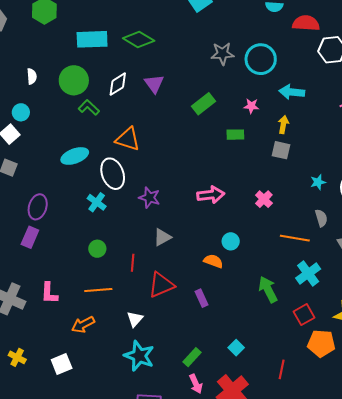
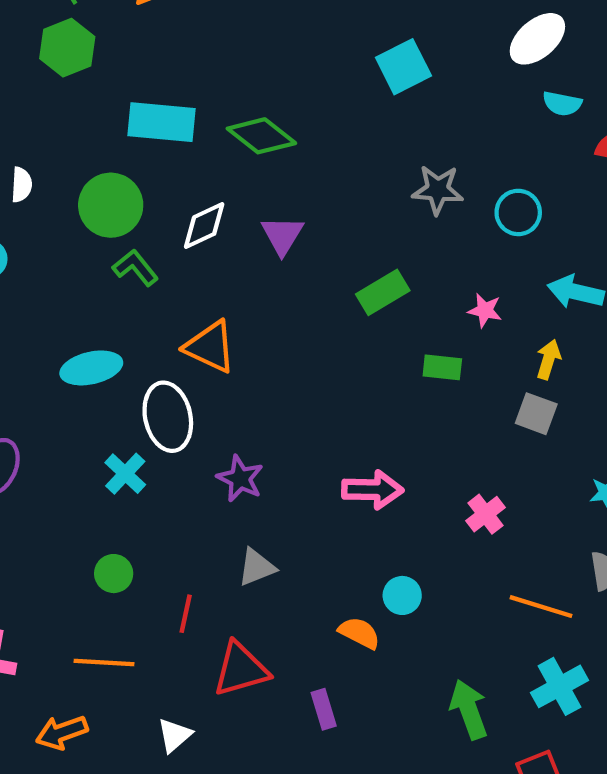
cyan circle: (261, 59) -> (518, 212), size x0.7

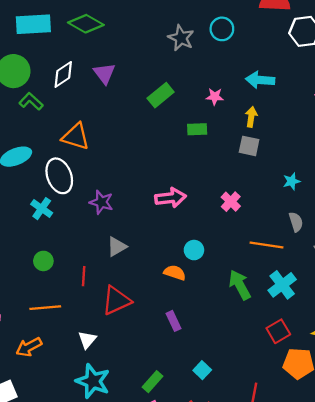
gray star: (438, 190) -> (181, 38), turned 30
cyan circle: (518, 212) -> (222, 29), moved
purple rectangle: (324, 709) -> (174, 321), moved
green arrow: (469, 709) -> (240, 285), moved

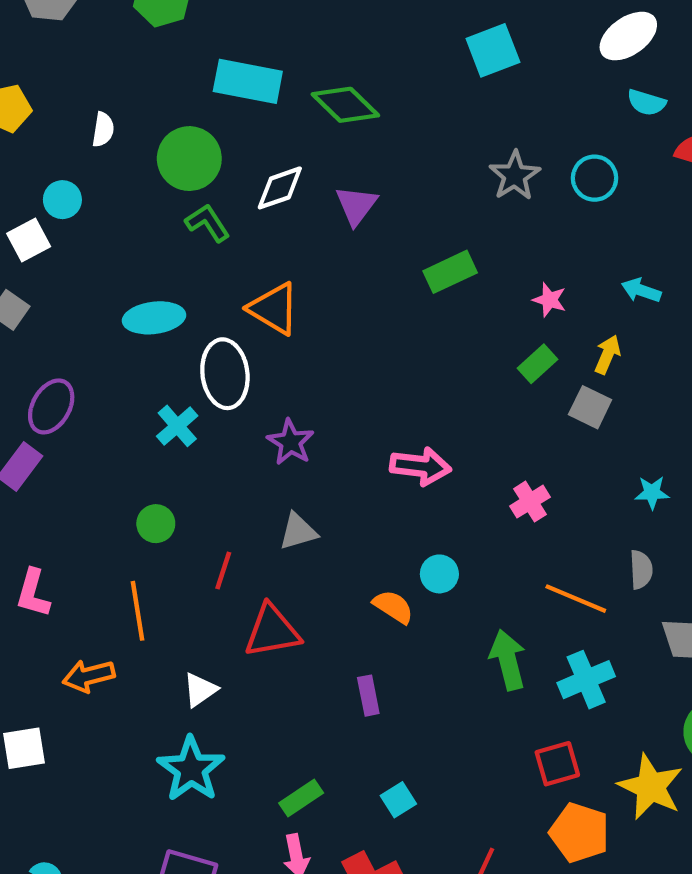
cyan arrow: (260, 80) -> (641, 290), size x0.7
green rectangle: (197, 129) -> (537, 364), moved, turned -54
orange line: (45, 308) -> (138, 611), turned 72

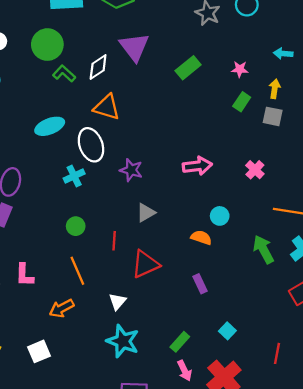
white diamond: (280, 188) -> (98, 67), moved
purple triangle: (356, 205) -> (134, 47), size x1.4
cyan cross: (177, 426) -> (74, 176), turned 30

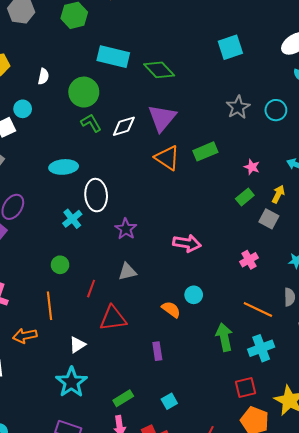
orange triangle: (107, 107) -> (167, 158), moved
pink cross: (255, 170) -> (249, 260), moved
cyan cross: (74, 176) -> (72, 219), turned -30

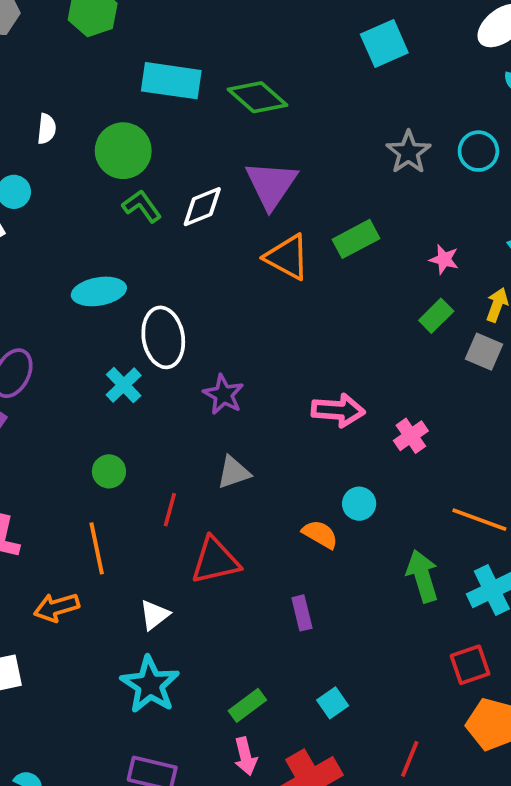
pink cross: (249, 260) -> (411, 436), moved

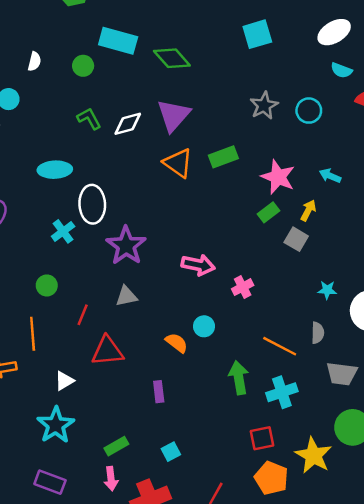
green circle: (123, 151) -> (83, 66), moved, size x0.6
pink star: (444, 259) -> (278, 177), size x1.8
purple star: (223, 395) -> (126, 246), size x1.5

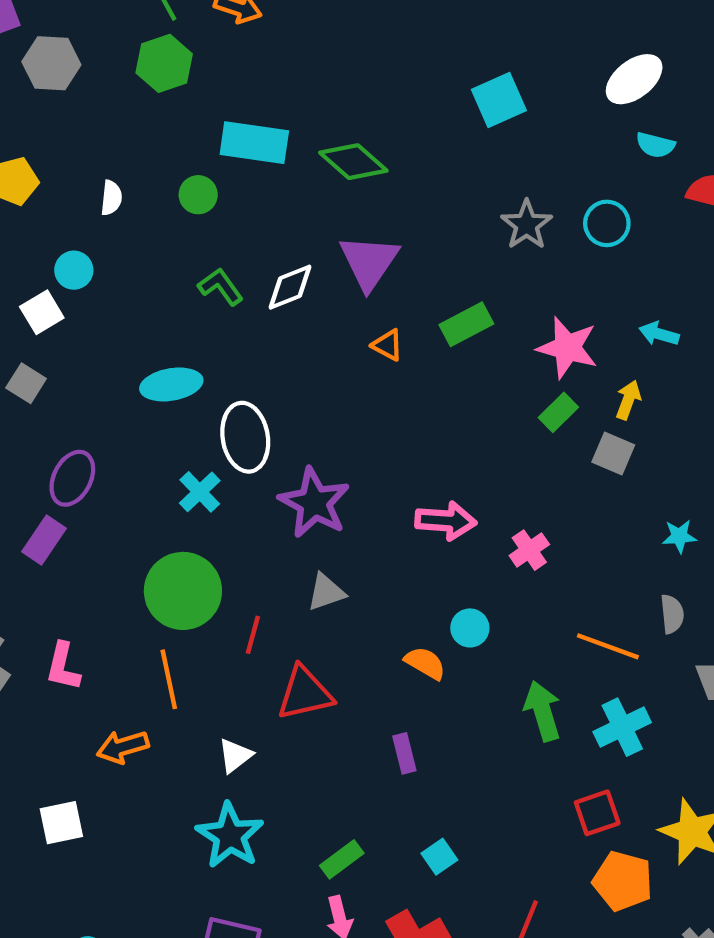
orange triangle: (178, 163) -> (388, 345), size x0.6
green circle: (47, 285) -> (183, 591), size x2.0

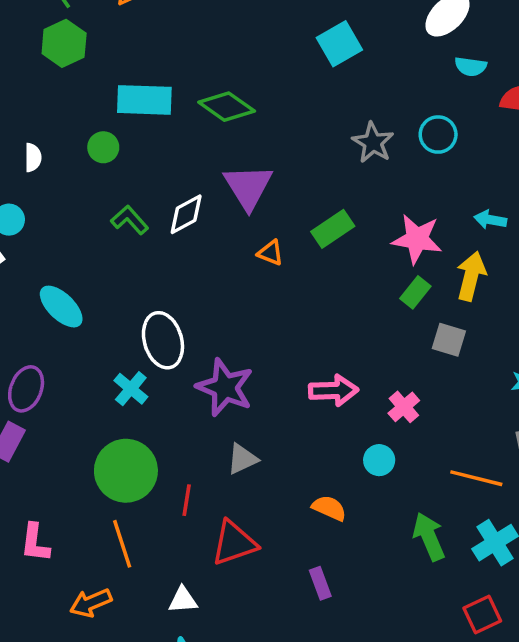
cyan ellipse: (171, 384) -> (61, 307), moved, turned 60
yellow arrow: (628, 400) -> (471, 276), size x1.5
gray square: (613, 453) -> (449, 340), moved
cyan circle: (470, 628) -> (379, 460), moved
white triangle: (235, 756) -> (183, 600), turned 40

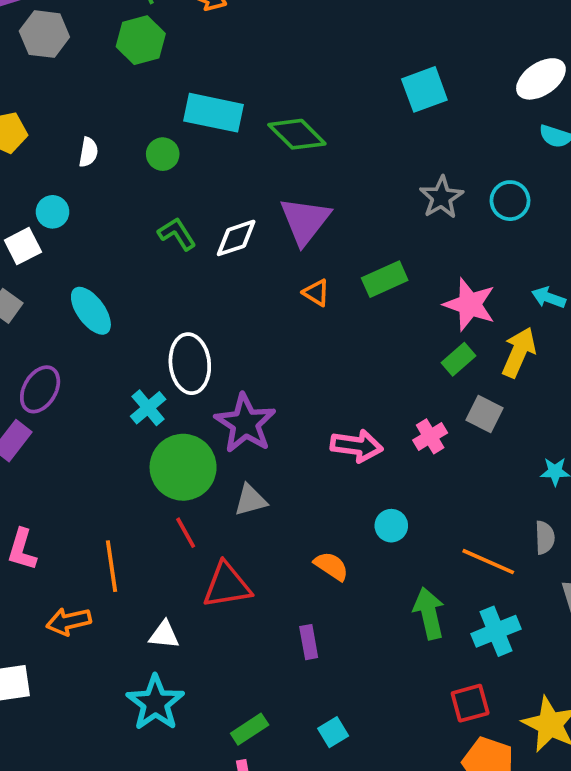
pink cross: (404, 407) -> (430, 436), moved
green circle: (126, 471) -> (183, 467), moved
red line: (187, 500) -> (186, 533), turned -48

